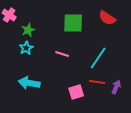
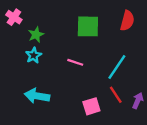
red semicircle: (107, 18) -> (127, 21), turned -108
red line: (97, 82) -> (116, 95), turned 49

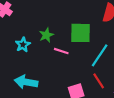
green square: (88, 26) -> (80, 33), moved
green star: (36, 35) -> (46, 35), moved

